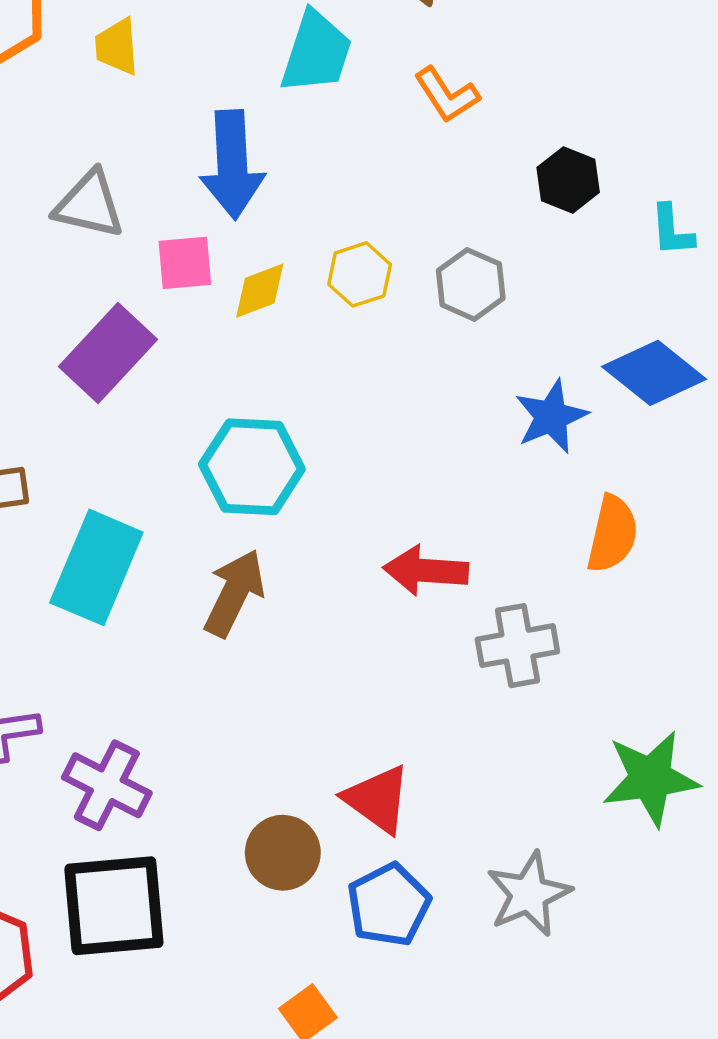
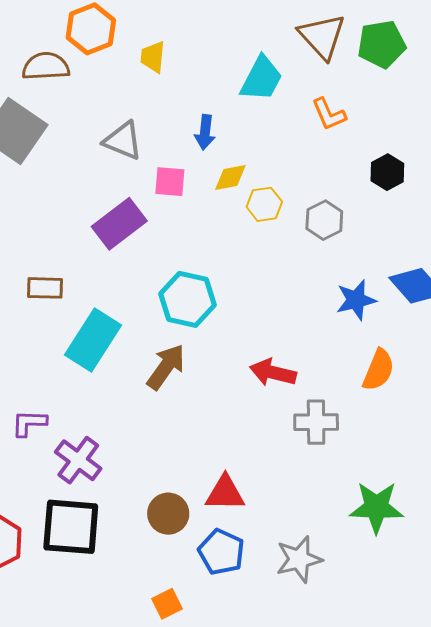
blue arrow: (232, 165) -> (205, 132), size x0.6
yellow diamond: (260, 291) -> (230, 177), moved
red triangle: (377, 799) -> (225, 493), turned -45
blue pentagon: (389, 905) -> (221, 552), turned -30

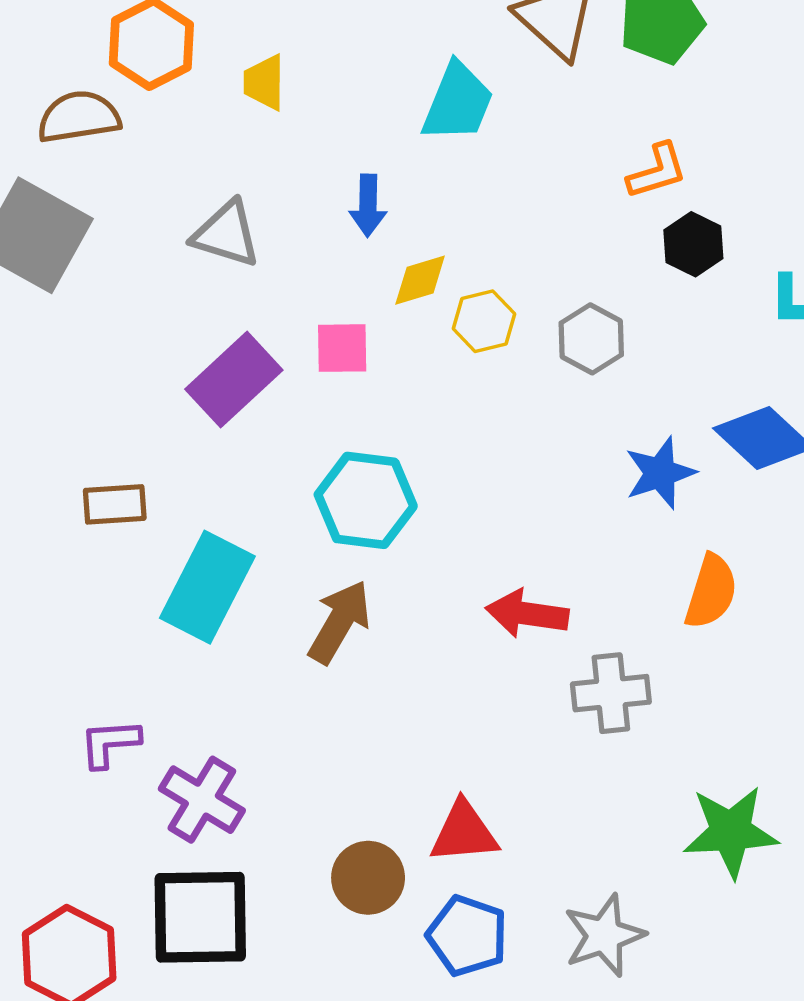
orange L-shape: (329, 114) -> (657, 171), moved, turned -78
pink square: (170, 182) -> (342, 348), moved

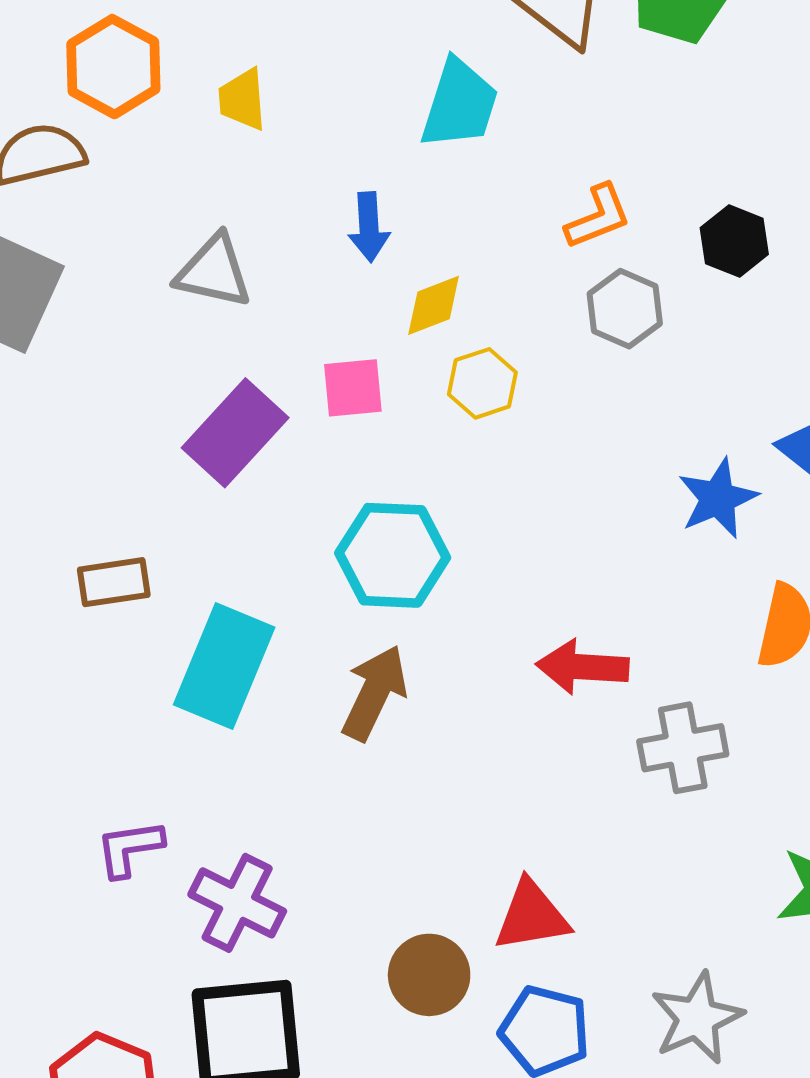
orange L-shape: (657, 171) -> (598, 217), moved
yellow hexagon: (484, 321) -> (482, 383), moved
gray hexagon: (591, 339) -> (625, 309), moved

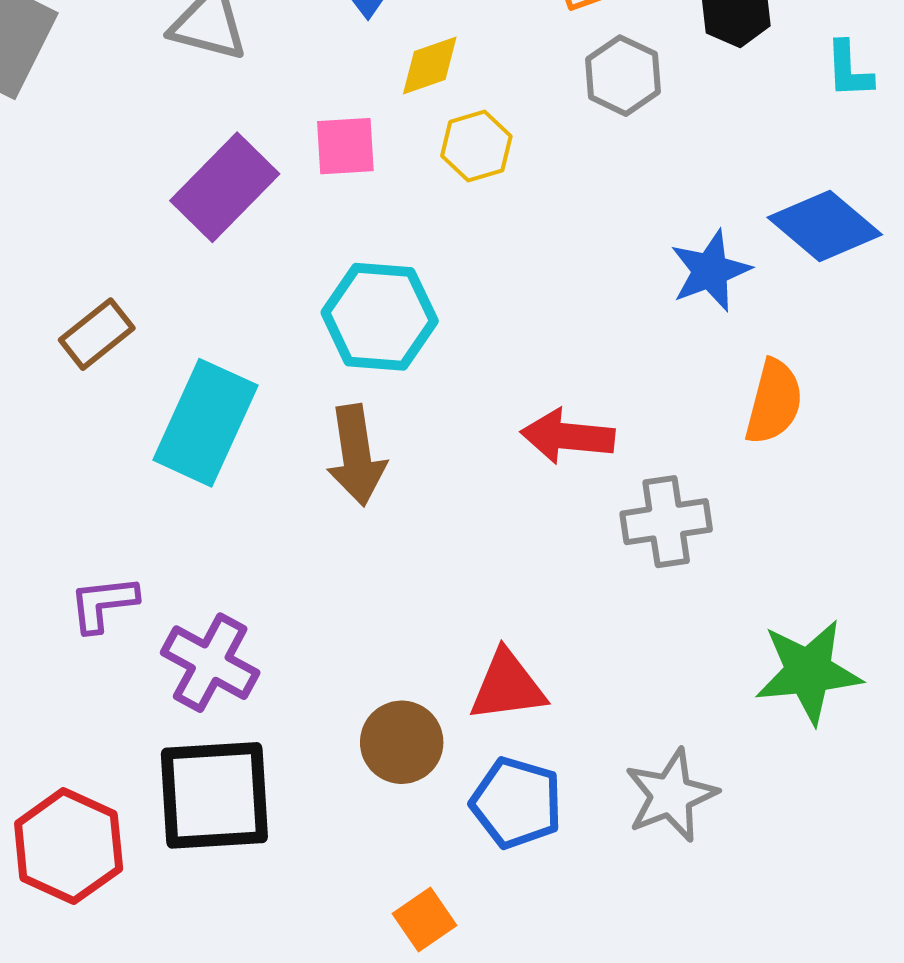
brown rectangle: (114, 582) -> (97, 334), turned -32
brown arrow: (374, 693) -> (356, 455), turned 144

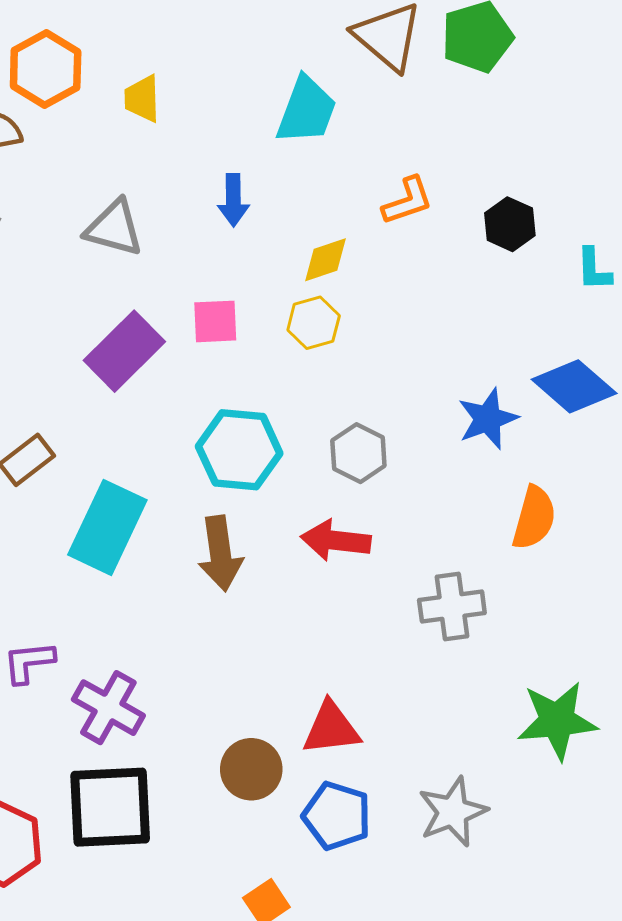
yellow diamond: (430, 66) -> (325, 260), moved
gray hexagon: (623, 76) -> (358, 453), moved
red arrow: (568, 436) -> (336, 541), moved

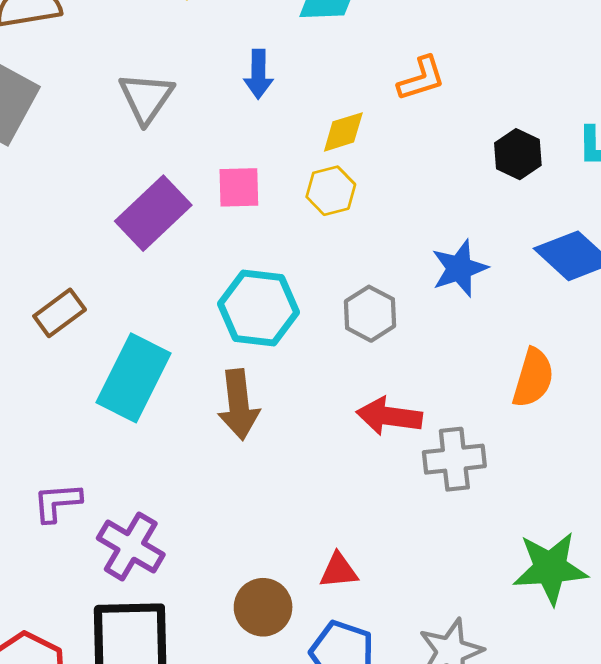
black hexagon: (510, 224) -> (518, 154), moved
gray triangle: (114, 228) -> (146, 98), turned 48
blue star: (488, 419) -> (459, 268), moved
red arrow: (336, 541) -> (389, 416), moved
red triangle: (331, 728) -> (339, 571), size x0.7

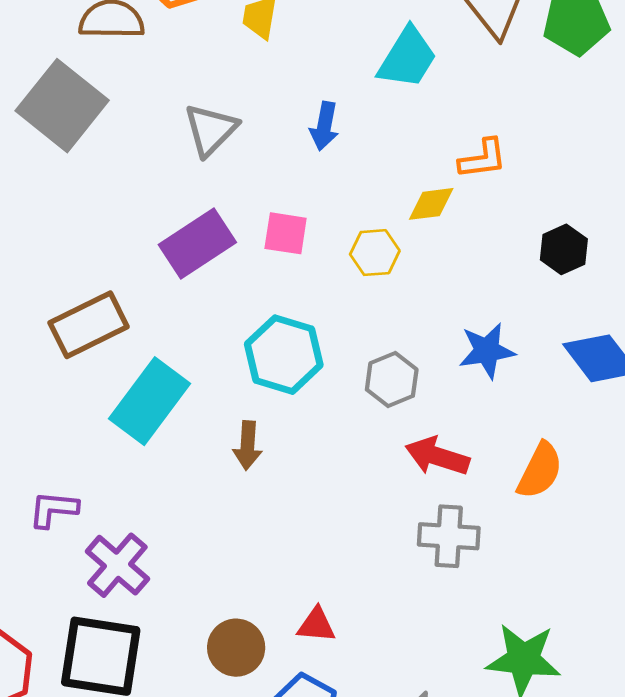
yellow diamond: (343, 132) -> (431, 204), moved
brown rectangle: (60, 313) -> (89, 325), size x1.5
brown arrow: (239, 405) -> (248, 445), size x0.7
red arrow: (389, 416) -> (437, 456), moved

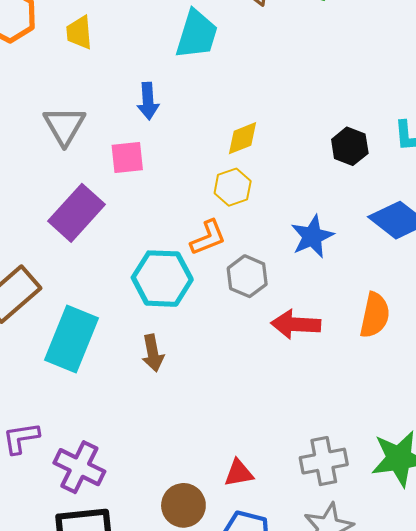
orange L-shape: (483, 159) -> (208, 238), moved
pink square: (286, 233) -> (127, 158), moved
yellow hexagon: (375, 253) -> (233, 187), moved
gray cross: (449, 536) -> (324, 461), moved

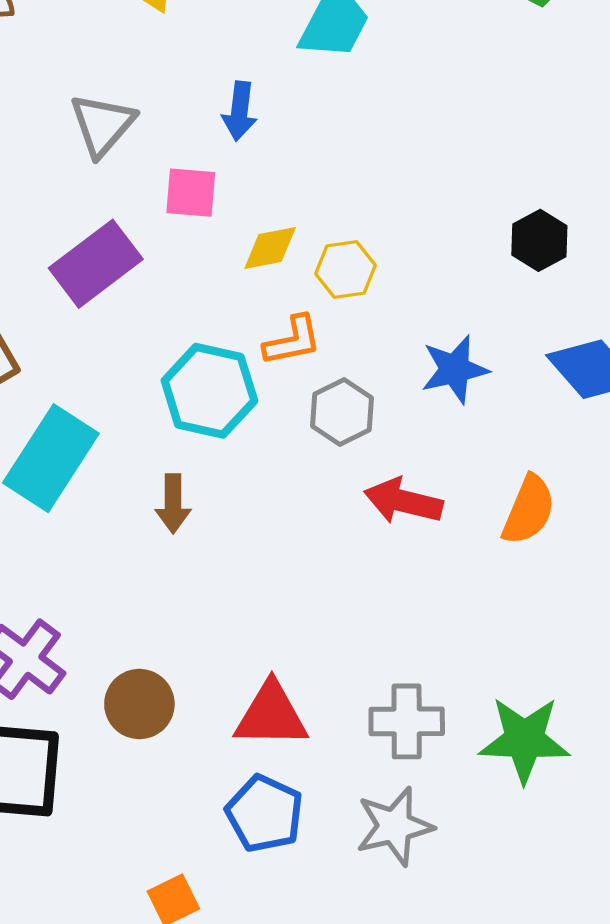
yellow diamond: (242, 138) -> (270, 248), moved
red triangle: (239, 473) -> (271, 715), size x1.6
brown circle: (183, 505) -> (139, 704), moved

